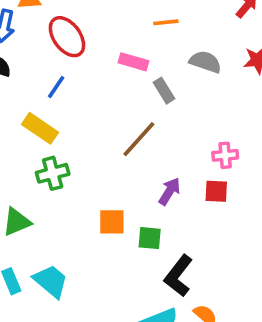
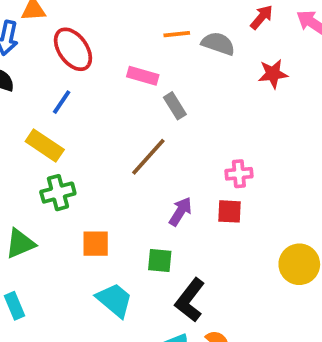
gray semicircle: (205, 62) -> (218, 44), moved
orange square: (112, 222) -> (96, 244), moved
cyan trapezoid: (51, 281) -> (114, 300), moved

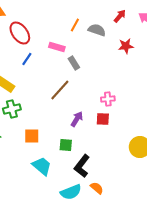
orange line: (177, 34) -> (75, 25), turned -56
blue line: (62, 102) -> (27, 59), moved

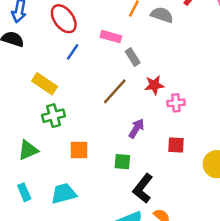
red star: (126, 46) -> (154, 85), moved
red square: (103, 119) -> (176, 145), moved
cyan trapezoid: (42, 166) -> (64, 193), moved, turned -55

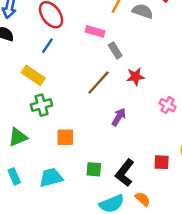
blue line: (73, 52) -> (47, 46), moved
pink cross: (176, 103) -> (168, 105), moved, turned 35
red square: (176, 145) -> (162, 162), moved
green square: (122, 162) -> (94, 169), moved

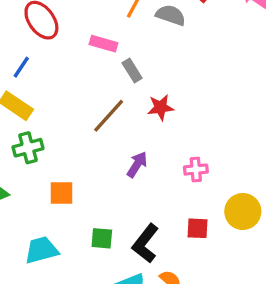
blue line: (47, 46) -> (21, 67), moved
pink cross: (168, 105) -> (196, 170), moved, turned -35

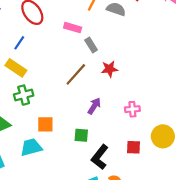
green square: (102, 238) -> (81, 135), moved
cyan trapezoid: (41, 250) -> (31, 147), moved

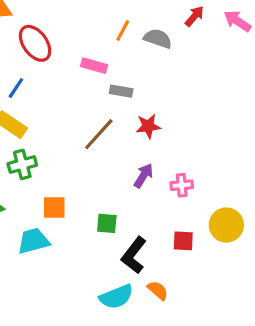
gray rectangle: (91, 45) -> (121, 91), turned -48
purple arrow: (94, 106) -> (143, 176), moved

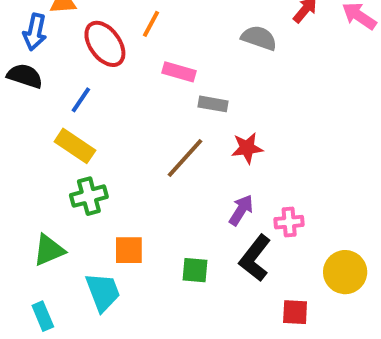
orange line: (123, 31) -> (151, 24), moved
cyan trapezoid: (33, 241) -> (103, 292), turned 84
red square: (183, 241) -> (295, 312), moved
black L-shape: (134, 255) -> (255, 258), moved

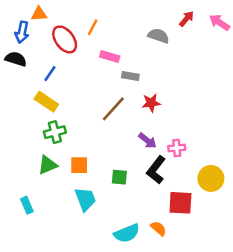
purple arrow: (241, 210) -> (147, 141), turned 96
green triangle: (49, 250) -> (48, 165), moved
cyan trapezoid: (103, 292) -> (85, 199), moved
red square: (295, 312) -> (180, 203), size x1.5

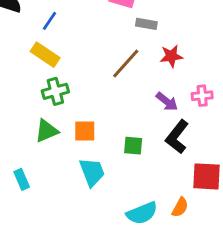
pink cross: (177, 148) -> (202, 96), moved
orange semicircle: (158, 228) -> (180, 207), turned 77

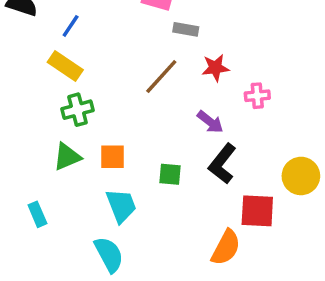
pink cross: (202, 96) -> (257, 96), moved
orange semicircle: (180, 207) -> (226, 248), size x1.5
cyan semicircle: (142, 213) -> (109, 255), moved, turned -96

